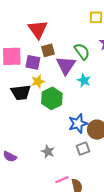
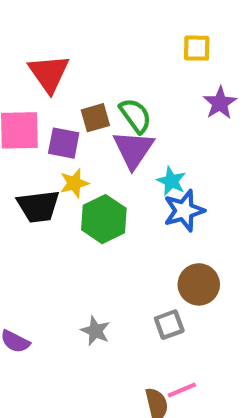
red triangle: (38, 29) -> (49, 73), moved
green semicircle: (82, 51) -> (135, 116), moved
blue star: (78, 124) -> (184, 211), moved
pink line: (62, 180) -> (182, 390), moved

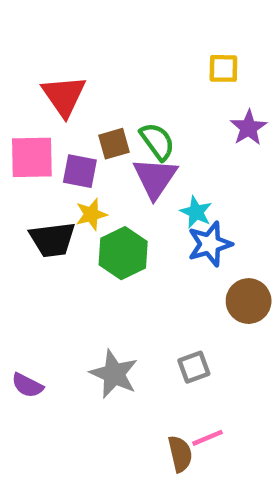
brown circle: (199, 284) -> (249, 301), moved
gray star: (95, 331) -> (114, 374), size x1.5

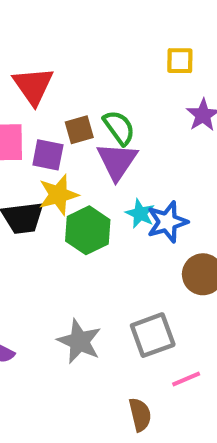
cyan star: (196, 212) -> (140, 214), moved
yellow star: (91, 214) -> (58, 195), size x1.4
gray square: (194, 367) -> (153, 335), size x1.5
pink line: (208, 438) -> (186, 379), moved

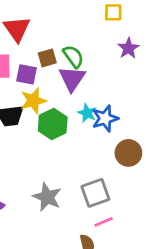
pink line: (186, 379) -> (104, 222), moved

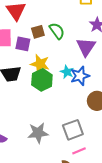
purple triangle: (72, 79) -> (86, 47), moved
yellow star: (33, 101) -> (40, 64), moved, turned 30
gray star: (47, 197) -> (38, 133), turned -30

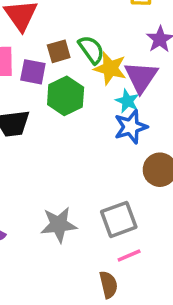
yellow star: (40, 64) -> (110, 68), moved
cyan star: (67, 72) -> (127, 101), moved
green hexagon: (42, 80) -> (66, 96), moved

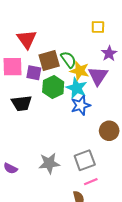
brown square: (59, 51) -> (49, 61), size x1.5
cyan star: (127, 101) -> (77, 88), moved, size x1.5
blue star: (131, 127) -> (81, 105), moved

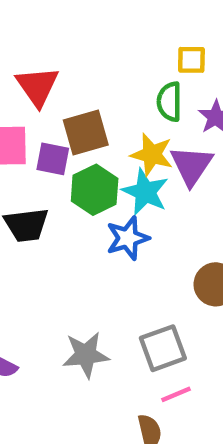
green semicircle: (68, 60) -> (169, 102), moved, turned -144
blue star: (81, 105) -> (128, 238), moved

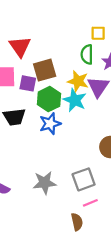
blue star: (128, 238) -> (50, 124), moved

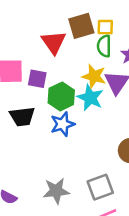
yellow square: (98, 33) -> (105, 27), moved
red triangle: (20, 47) -> (54, 42), moved
brown square: (45, 70) -> (81, 26), moved

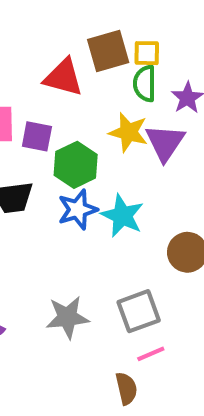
red triangle: (54, 42) -> (63, 77), turned -40
cyan star: (90, 98) -> (122, 216), moved

